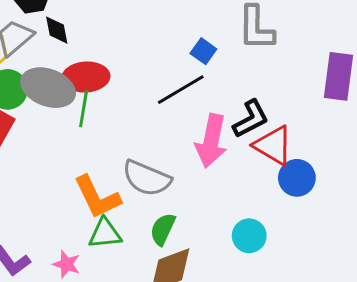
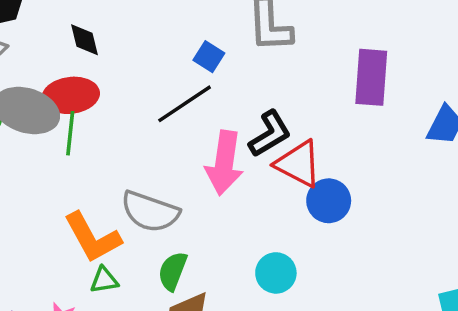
black diamond: (57, 30) -> (84, 40), moved
green triangle: (105, 233) -> (104, 280), size x0.7

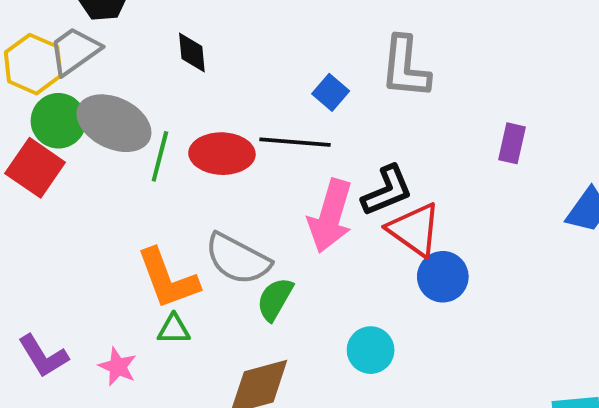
purple rectangle: (371, 77) -> (512, 143), size x0.6
red ellipse: (71, 95) -> (222, 154), moved
black line: (185, 104) -> (295, 142), turned 30
green semicircle: (173, 271) -> (275, 299), moved

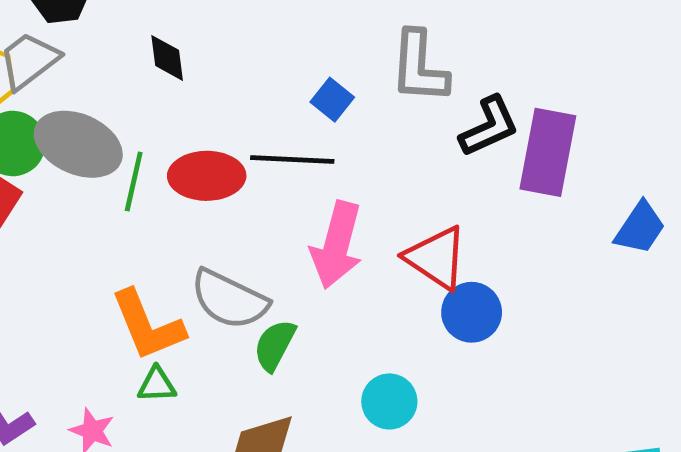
purple rectangle: (512, 143) -> (548, 152), size x1.8
black L-shape: (387, 191) -> (489, 127), moved

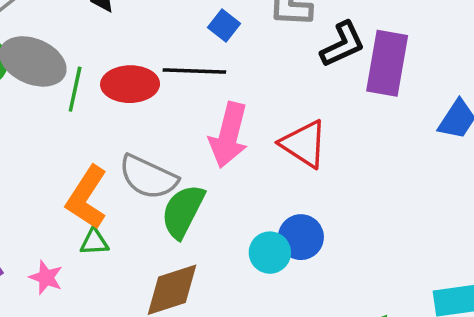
blue circle: (472, 312) -> (301, 237), moved
orange L-shape: (148, 325) -> (87, 197), turned 56
green semicircle: (275, 345) -> (183, 211), size x1.4

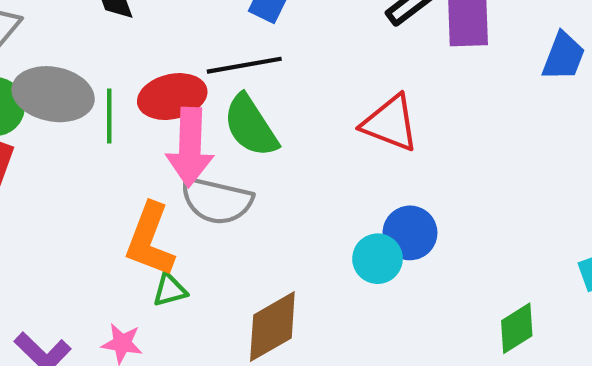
pink arrow: (229, 135) -> (190, 147), moved
green semicircle: (183, 211) -> (251, 126), moved, turned -48

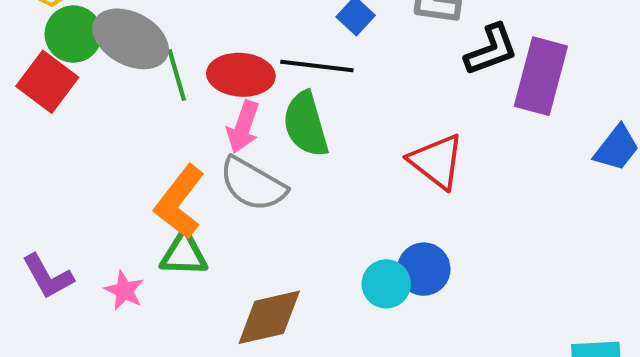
green line: (109, 116) -> (177, 75), turned -33
pink arrow: (190, 147) -> (243, 127), size x0.7
green triangle: (170, 290) -> (184, 254), size x1.4

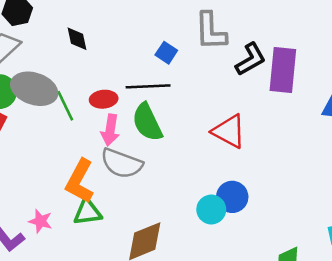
red ellipse: (241, 75) -> (104, 99), size x0.7
pink star: (124, 290) -> (40, 221), moved

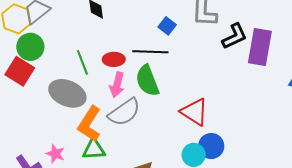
gray ellipse: (34, 89) -> (67, 93), moved
red triangle: (229, 131) -> (194, 112), moved
gray semicircle: (122, 163) -> (124, 112), turned -60

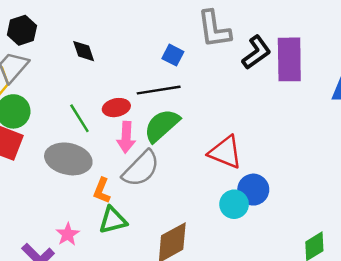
green semicircle: (147, 81) -> (162, 125), turned 80
orange L-shape: (89, 124) -> (102, 191), size x0.6
pink star: (55, 154) -> (68, 234), turned 30

